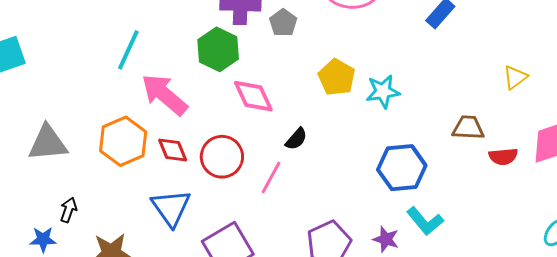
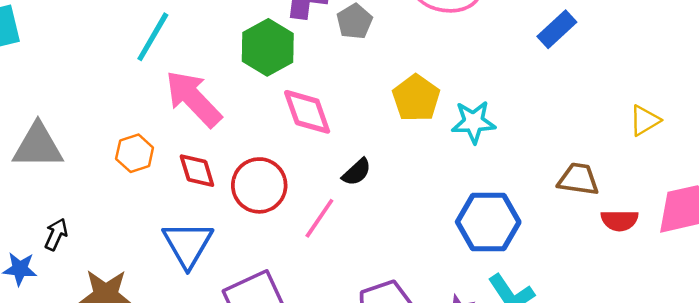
orange hexagon: (123, 141) -> (135, 153), size x0.6

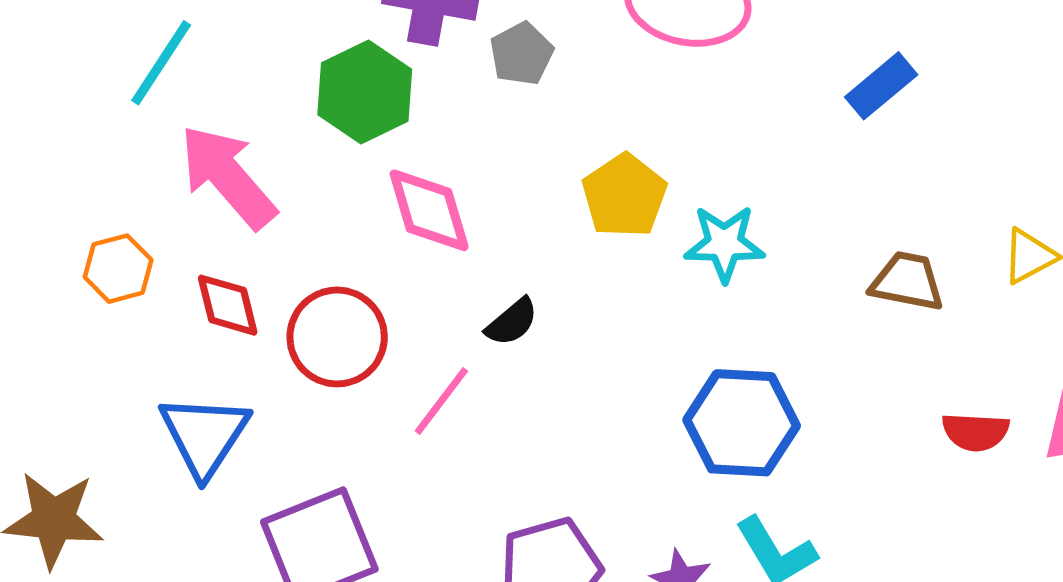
brown trapezoid: (578, 179) -> (907, 281), moved

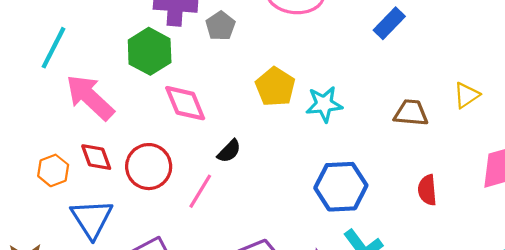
orange hexagon: (118, 269) -> (53, 170), moved
red semicircle: (975, 432) -> (427, 190), moved, turned 88

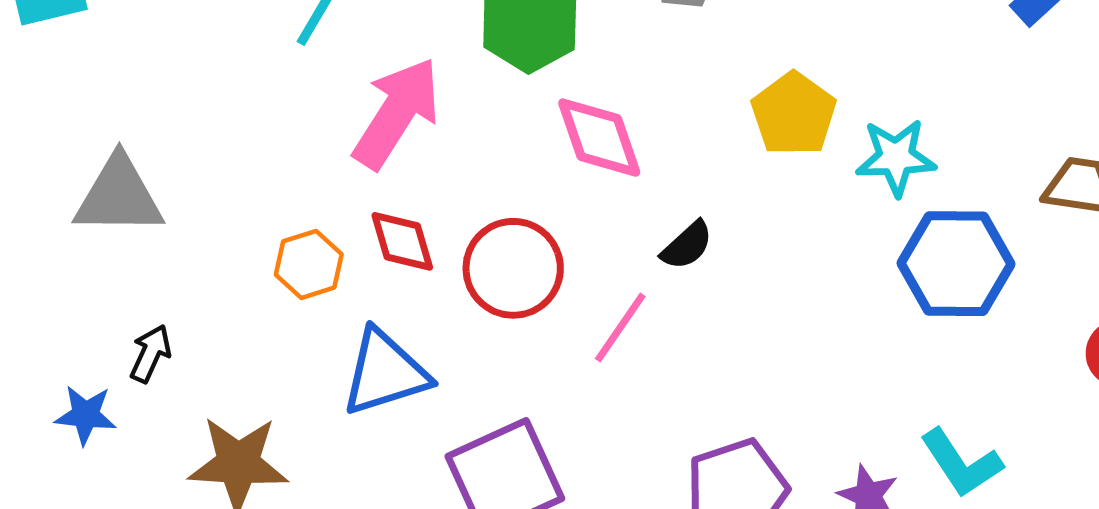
pink arrow: (90, 97) -> (397, 113), turned 76
blue hexagon: (341, 187) -> (956, 264), moved
blue triangle: (92, 219) -> (385, 373), turned 42

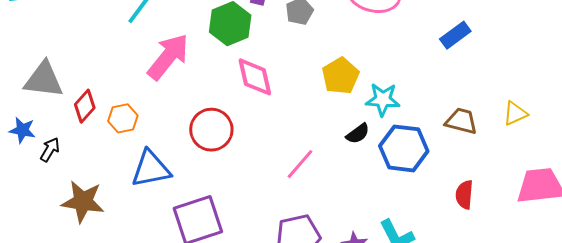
red diamond: (402, 241) -> (85, 106), moved, turned 52
black semicircle: (687, 245) -> (358, 134), moved
pink line: (620, 327) -> (300, 164), moved
blue star: (86, 415) -> (22, 130), moved

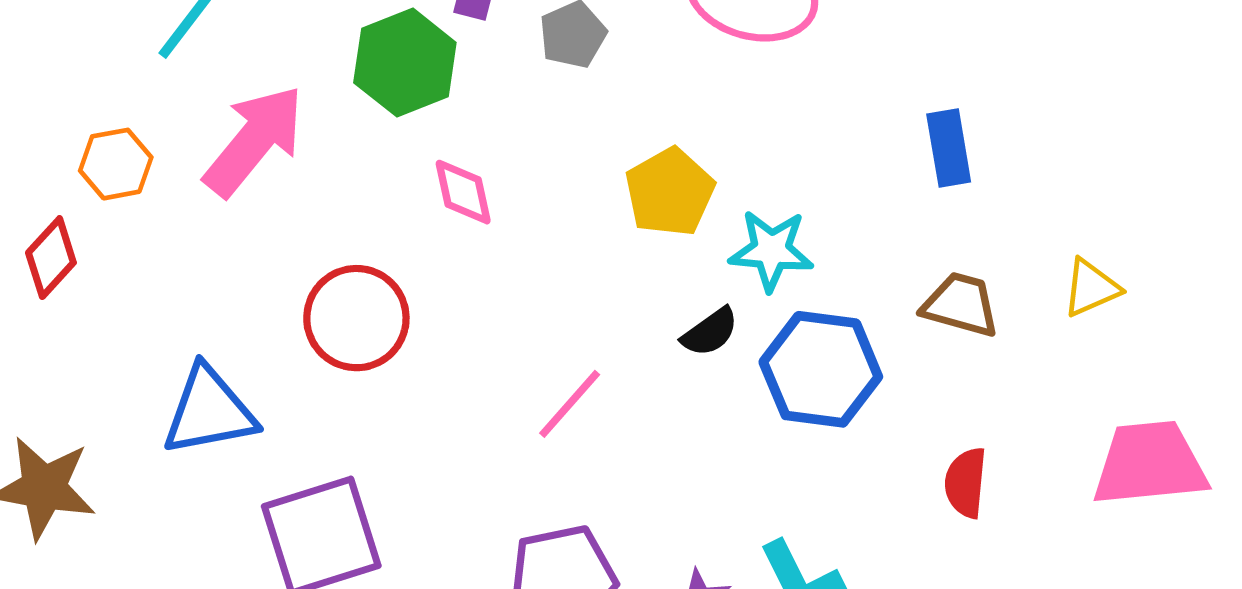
blue rectangle: (455, 35) -> (949, 148), moved, turned -64
pink diamond: (255, 77) -> (463, 192), size x0.7
orange hexagon: (123, 118) -> (116, 164), moved

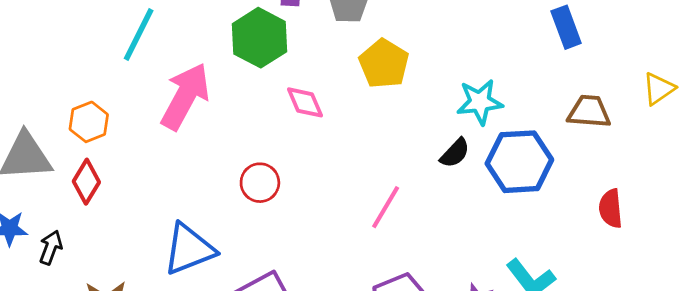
orange hexagon: (116, 164) -> (89, 122), moved
yellow pentagon: (670, 192) -> (384, 64), moved
red circle: (356, 318) -> (260, 183), size x0.7

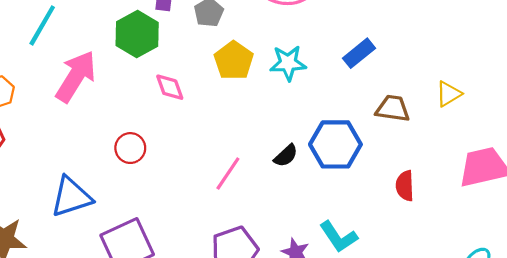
blue rectangle: (566, 27) -> (359, 53), moved, turned 68
cyan star: (480, 102) -> (288, 63), moved
black semicircle: (455, 153) -> (286, 156), moved

